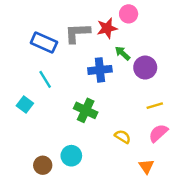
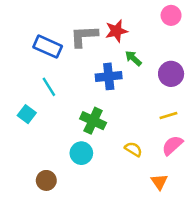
pink circle: (129, 14) -> (171, 15), moved
purple circle: (145, 68) -> (171, 74), moved
cyan circle: (71, 156) -> (81, 153), moved

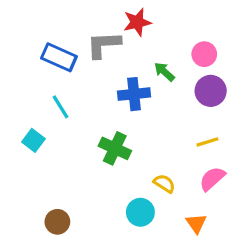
pink circle: (171, 15) -> (204, 54), moved
red star: (116, 31) -> (137, 22), moved
cyan circle: (81, 153) -> (140, 212), moved

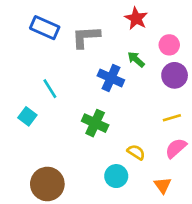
red star: (137, 22) -> (136, 18), moved, turned -30
blue rectangle: (59, 57) -> (45, 28), moved
blue cross: (134, 94) -> (111, 78), turned 30
brown circle: (57, 222) -> (47, 184), size x1.6

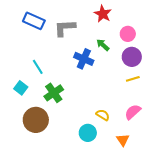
yellow line: (172, 118) -> (133, 79), moved
green cross: (95, 123) -> (54, 93), moved, turned 30
brown circle: (47, 184) -> (36, 120), moved

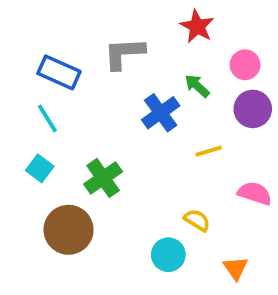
blue rectangle: (34, 21) -> (59, 72), moved
blue cross: (84, 59) -> (161, 113), turned 30
cyan line: (38, 67) -> (47, 118), moved
yellow line: (133, 79) -> (209, 151), moved
pink semicircle: (133, 112) -> (255, 193), moved, turned 60

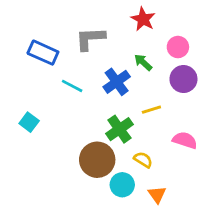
cyan line: (47, 118) -> (72, 86), moved, turned -30
green cross: (103, 178) -> (119, 129), moved
brown circle: (69, 230) -> (97, 160), moved
orange triangle: (235, 268) -> (157, 194), moved

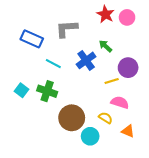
pink circle: (178, 47) -> (127, 17), moved
purple circle: (183, 79) -> (128, 68), moved
green cross: (119, 129) -> (47, 91), moved, turned -36
pink semicircle: (185, 140) -> (120, 102), moved
orange triangle: (157, 194) -> (128, 131), moved, turned -32

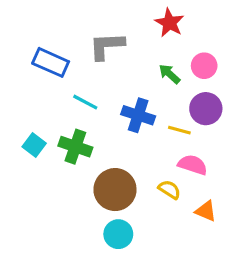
pink circle: (127, 17) -> (204, 66), moved
blue cross: (86, 60) -> (138, 115), moved, turned -36
yellow line: (112, 81) -> (179, 130), turned 32
cyan circle: (90, 136) -> (118, 234), moved

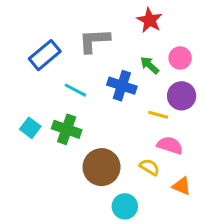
blue rectangle: (51, 62) -> (45, 55), turned -64
blue cross: (138, 115) -> (122, 86), moved
cyan circle: (118, 234) -> (125, 206), moved

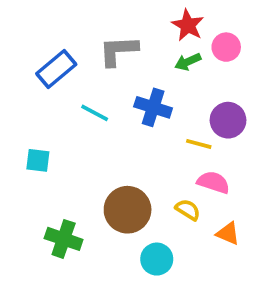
pink circle: (180, 58) -> (226, 47), moved
green arrow: (150, 65) -> (188, 62), moved, turned -66
cyan square: (30, 128) -> (38, 160), turned -30
green cross: (67, 129) -> (64, 239), moved

